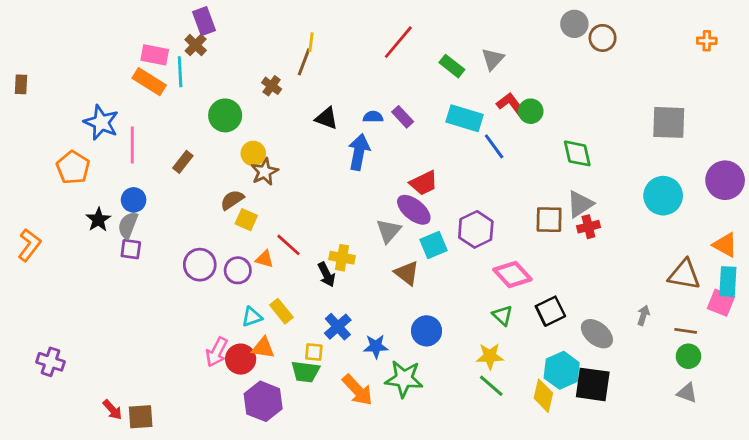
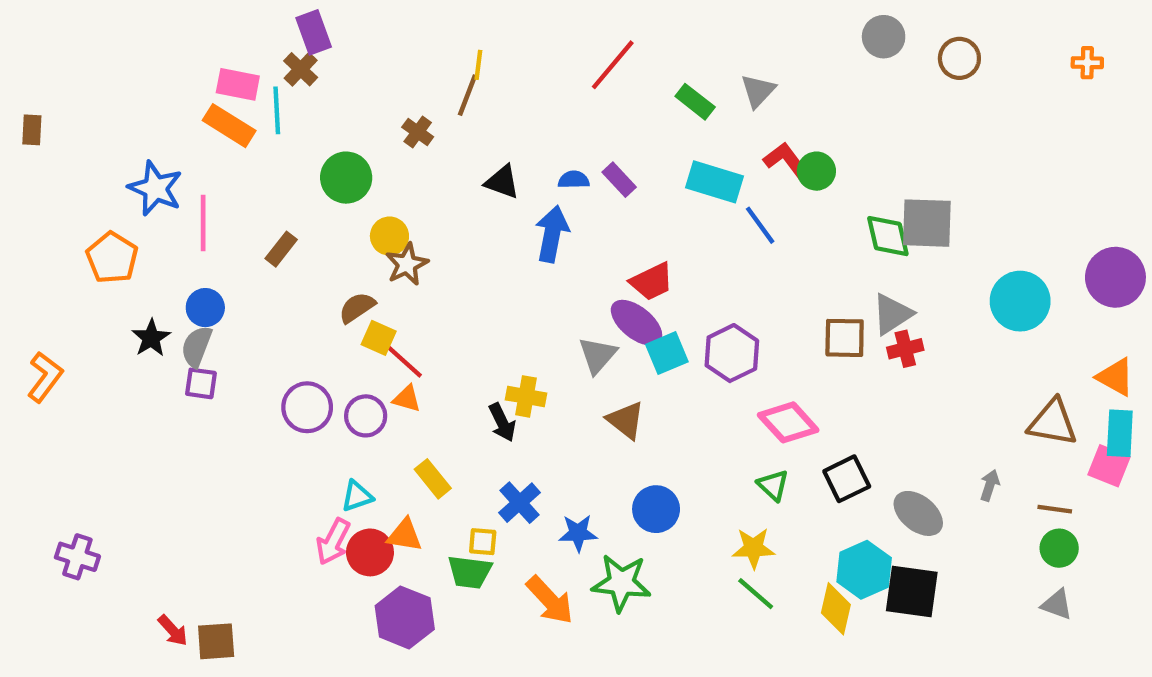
brown circle: (603, 38) -> (959, 58), moved
gray square: (669, 122) -> (927, 223), moved
red line: (288, 245) -> (405, 362), moved
cyan square: (434, 245) -> (667, 353), moved
cyan triangle: (252, 317) -> (357, 496), moved

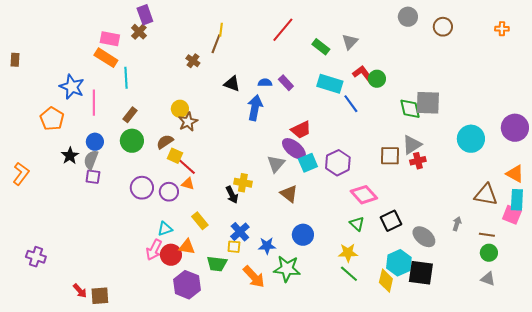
cyan line: (277, 110) -> (126, 78), moved
green circle: (346, 178) -> (132, 141), moved
yellow square: (483, 542) -> (234, 247), moved

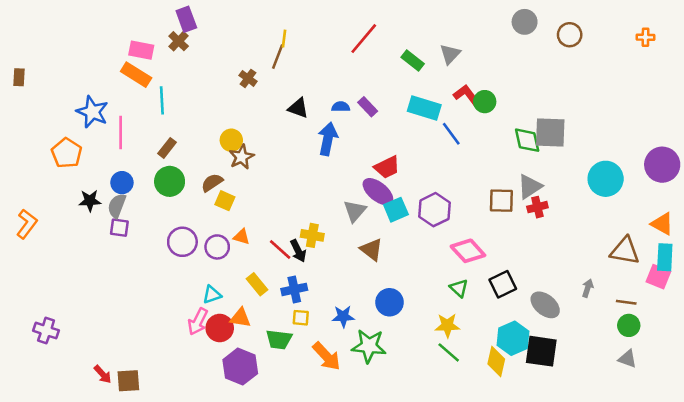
black star: (70, 156) -> (90, 201), turned 30
red line: (187, 167) -> (280, 250), moved
blue cross: (240, 232) -> (294, 289), moved, turned 30

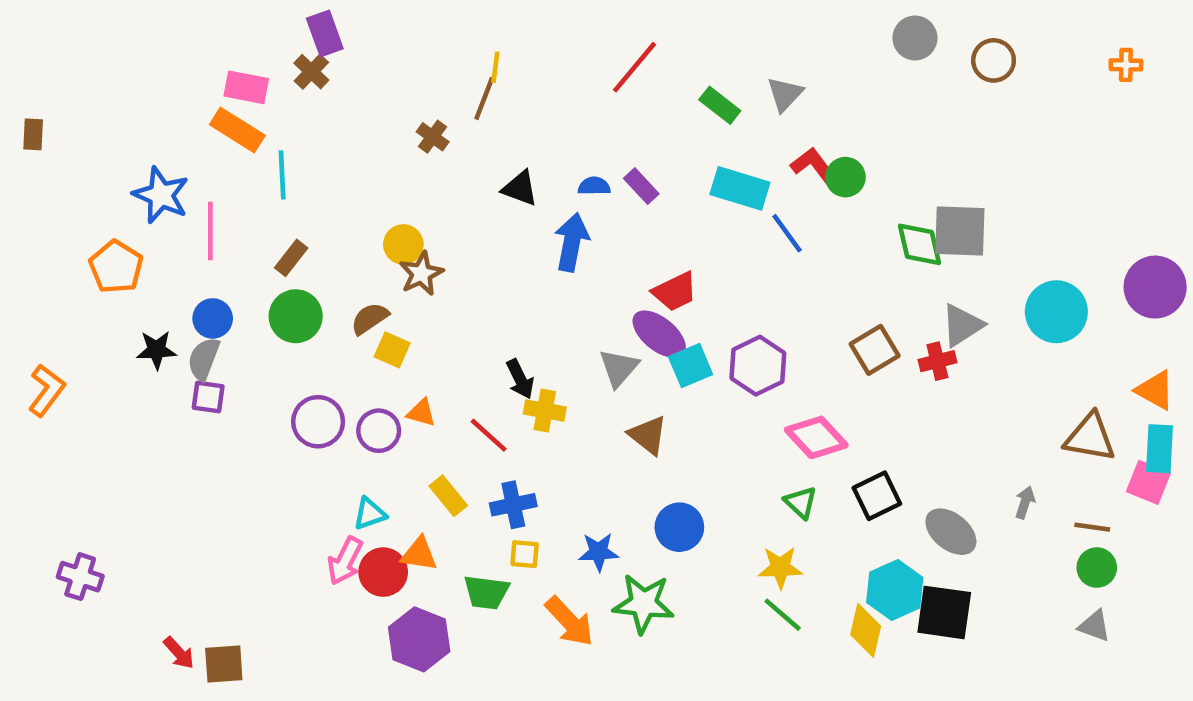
gray triangle: (530, 187) -> (962, 325), moved
brown square: (501, 201) -> (875, 350), turned -32
black arrow: (298, 251) -> (520, 379), moved

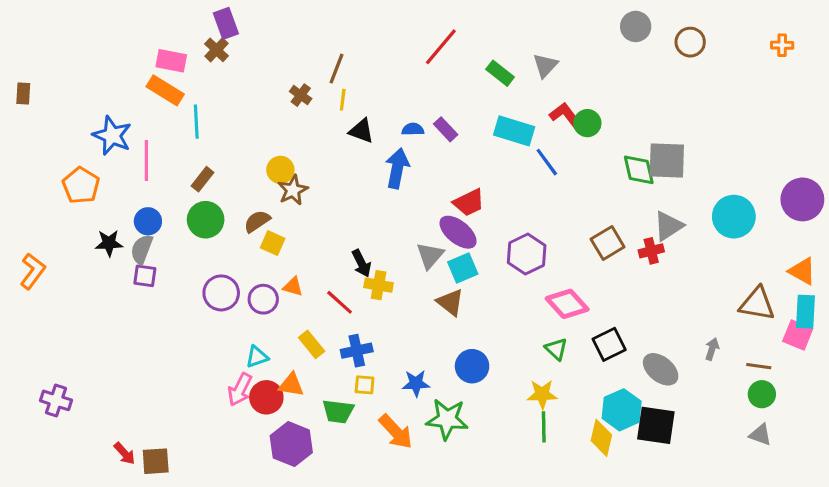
yellow line: (495, 67) -> (343, 100), moved
cyan square: (691, 366) -> (463, 268), moved
green line: (783, 615) -> (544, 427), turned 48

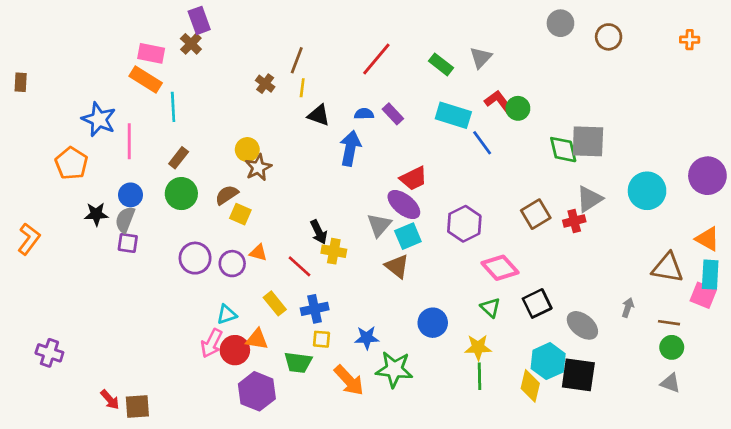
red line: (441, 47) -> (376, 59), moved
blue circle: (472, 366) -> (433, 323), moved

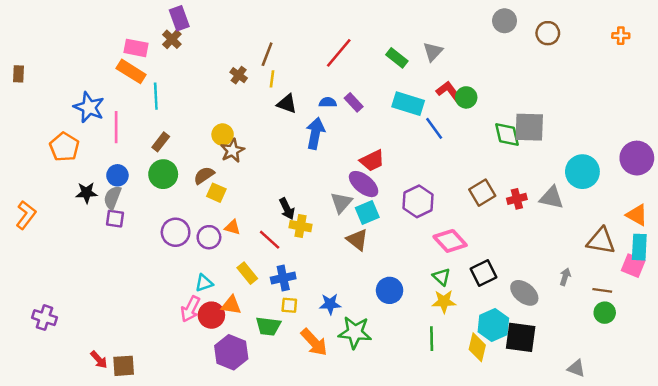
gray triangle: (589, 199) -> (552, 198), moved, turned 45
yellow star: (478, 347) -> (444, 301), moved
gray triangle: (670, 383) -> (576, 368), moved

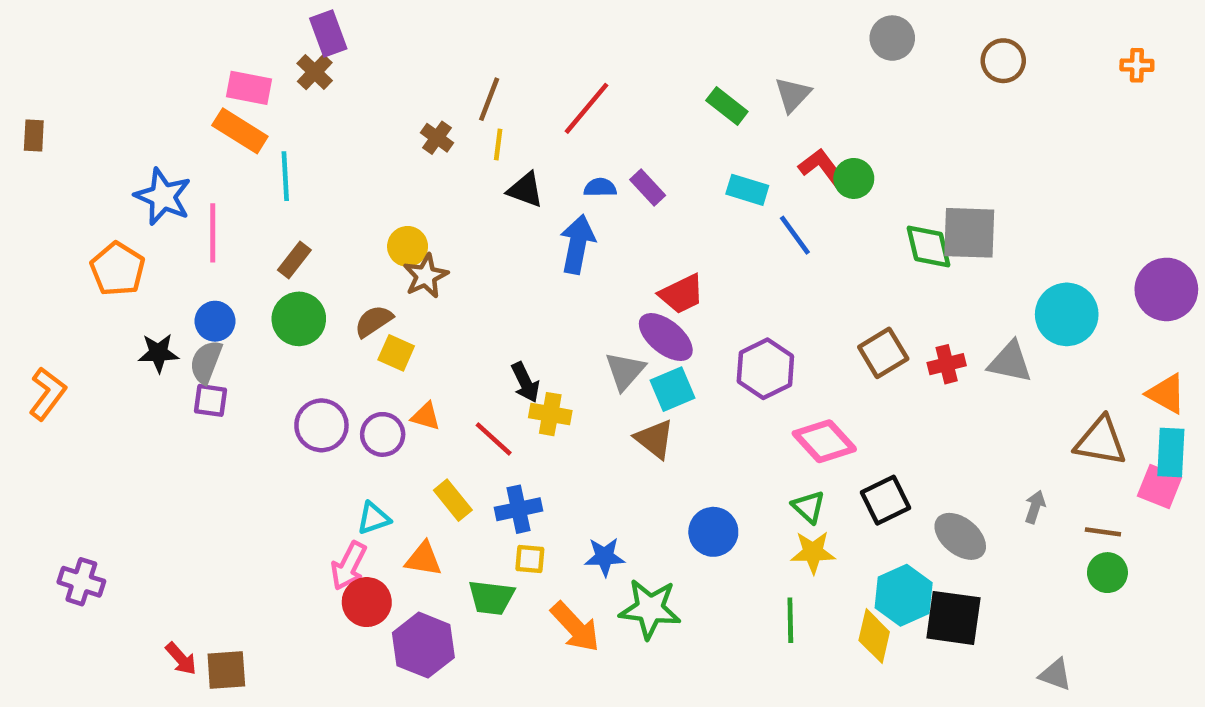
gray circle: (505, 21) -> (892, 38), moved
red line: (339, 53) -> (586, 108), moved
cyan rectangle: (408, 104) -> (747, 190), size x0.7
red circle: (211, 315) -> (367, 602), moved

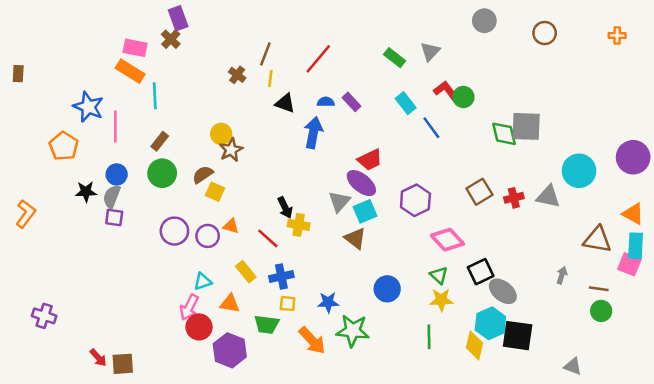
cyan rectangle: (747, 190) -> (406, 103), turned 35
gray ellipse: (960, 536) -> (503, 291), moved

